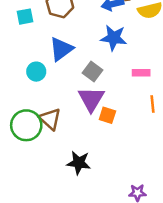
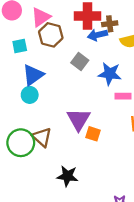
blue star: (114, 38) -> (110, 74), moved
blue triangle: (61, 49) -> (33, 75), moved
gray square: (92, 72) -> (80, 62), moved

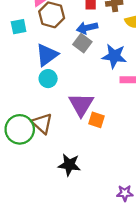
blue arrow: (97, 35) -> (87, 28), moved
blue triangle: (33, 75) -> (47, 55), moved
cyan circle: (30, 95) -> (48, 79), moved

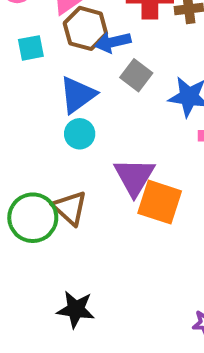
blue arrow: (87, 28) -> (113, 42), moved
orange square: (96, 120) -> (160, 202), size x1.6
black star: (69, 165) -> (76, 309), moved

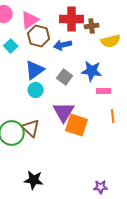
blue arrow: (113, 42) -> (63, 45), moved
cyan square: (31, 48) -> (11, 46), turned -32
gray square: (136, 75) -> (65, 77), moved

